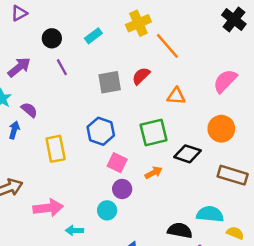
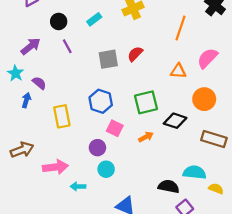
orange line: (167, 46) -> (180, 28), moved, turned 60
orange triangle: (176, 96) -> (178, 71), moved
purple circle: (122, 189) -> (97, 148), moved

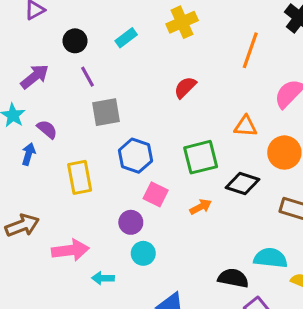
gray square: (108, 59) -> (106, 112), moved
orange triangle: (178, 71) -> (246, 126), moved

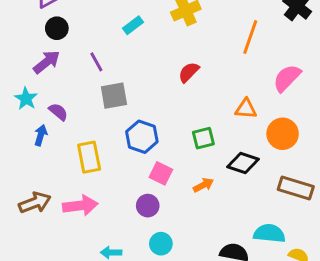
black circle: (75, 41) -> (57, 28), moved
green square: (201, 157) -> (203, 138), size x0.7
purple circle: (131, 222) -> (148, 206), moved
pink arrow: (70, 250) -> (80, 206), moved
cyan circle: (143, 253) -> (161, 244), moved

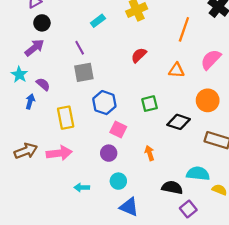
purple line: (96, 62) -> (80, 48), moved
orange triangle: (246, 109) -> (176, 70), moved
orange arrow: (203, 185) -> (150, 153), moved, turned -80

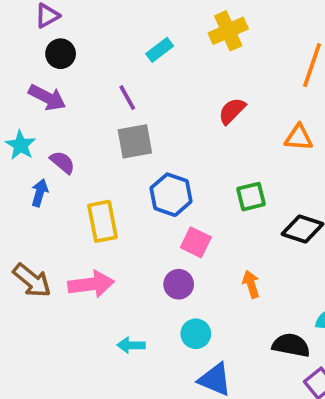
purple arrow: (34, 48) -> (47, 98), turned 66
brown arrow: (26, 151) -> (32, 280), turned 60

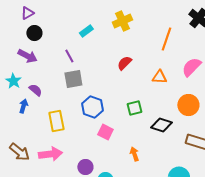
purple circle: (179, 284) -> (85, 167), moved

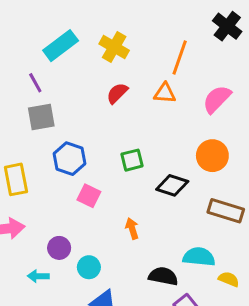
yellow cross: (122, 21) -> (114, 47), moved, turned -36
cyan rectangle: (86, 31) -> (61, 46), size x1.6
orange triangle: (159, 77) -> (165, 93), moved

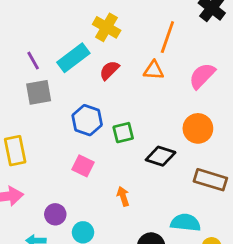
cyan rectangle: (61, 46) -> (73, 58), moved
blue hexagon: (70, 159) -> (87, 120), moved

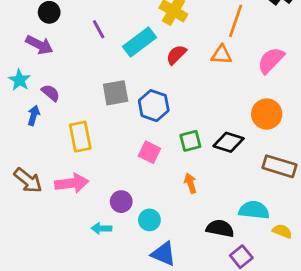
purple line: (33, 61) -> (99, 29), moved
gray square: (39, 92) -> (116, 93), moved
green square: (123, 133) -> (190, 141), moved

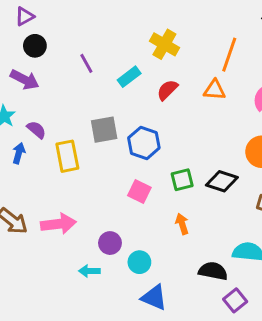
cyan rectangle: (140, 42) -> (129, 77), size x0.7
yellow rectangle: (80, 137) -> (67, 156), moved

